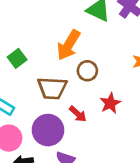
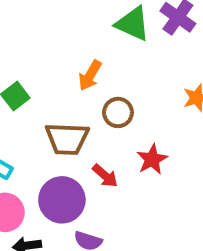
orange arrow: (69, 45) -> (90, 75), size x0.7

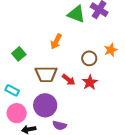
brown circle: (118, 112) -> (89, 58), moved
red arrow: (105, 176) -> (69, 80), moved

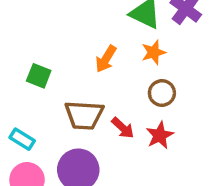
orange star: (111, 50) -> (154, 52), moved
green square: (19, 54) -> (39, 76), turned -32

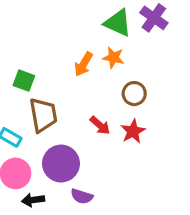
orange star: (154, 52) -> (113, 58), moved, turned 30
brown trapezoid: (84, 115) -> (43, 115), moved, turned -102

